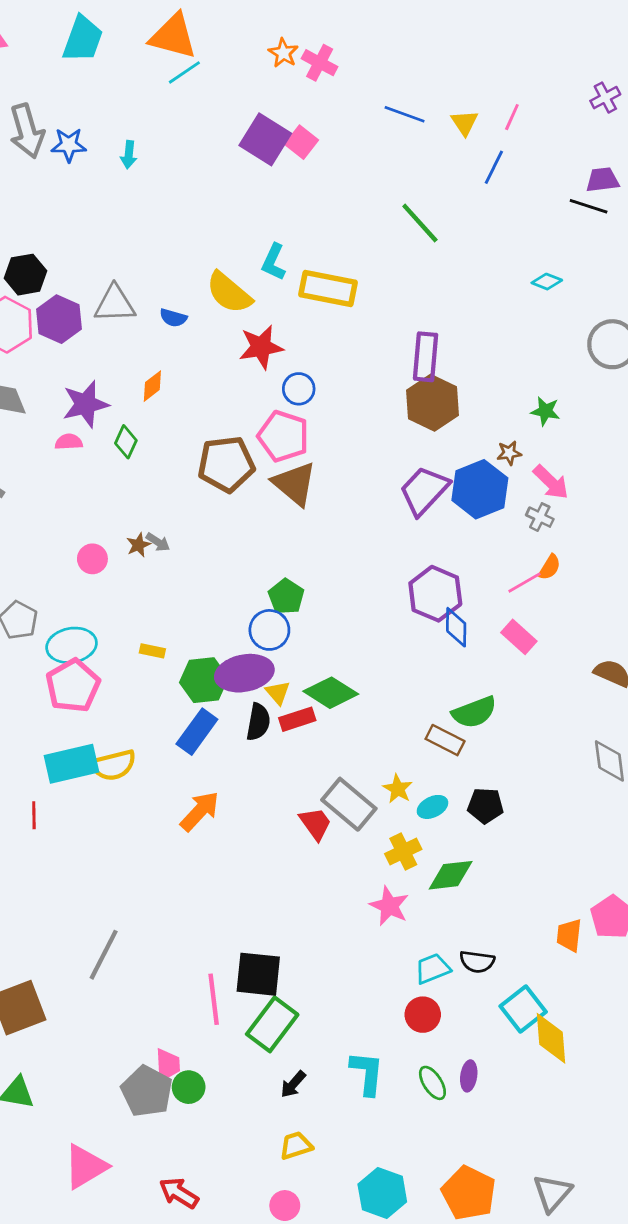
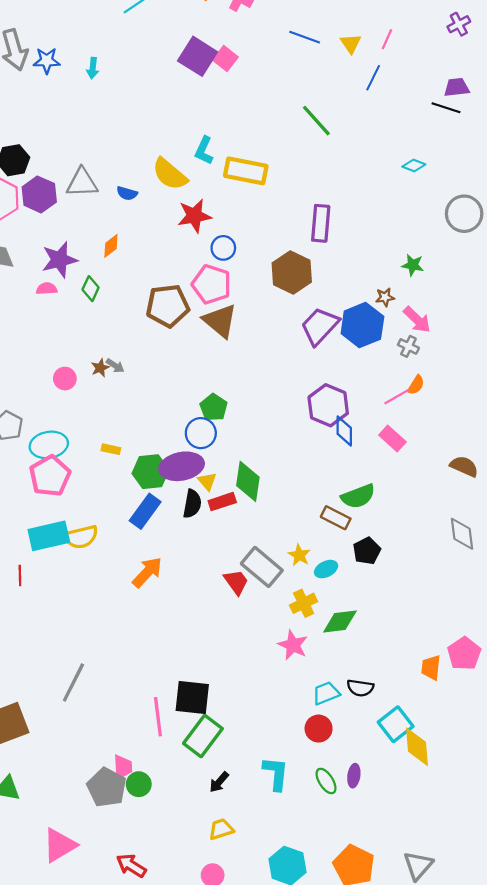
brown hexagon: (432, 403) -> (292, 273), moved
green diamond: (331, 693) -> (248, 481), turned 66
black pentagon: (485, 806) -> (367, 551), moved, turned -30

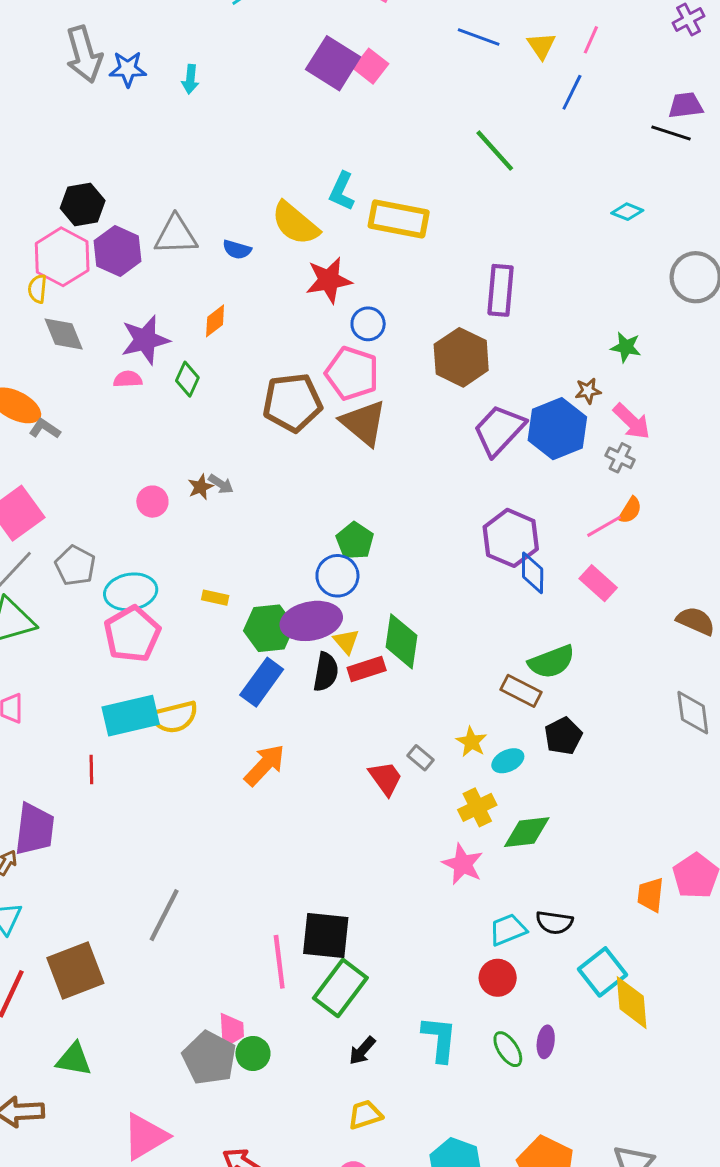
gray rectangle: (262, 567) -> (420, 758), size x0.5

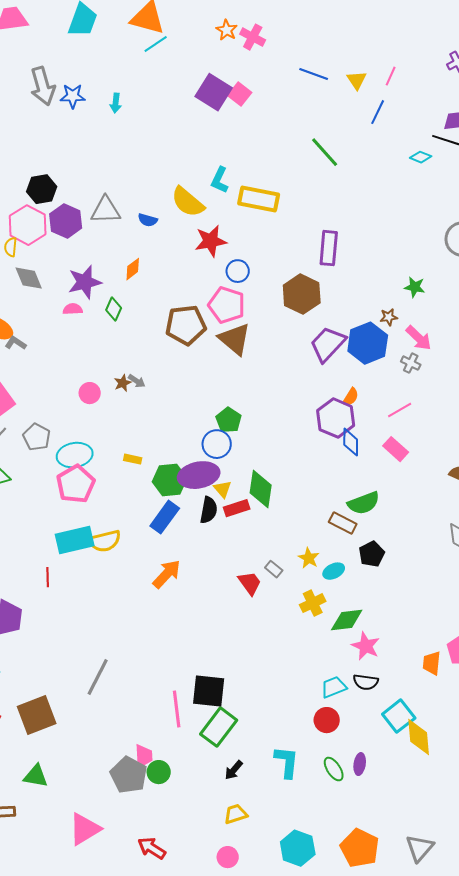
cyan diamond: (627, 212) -> (421, 157), moved
orange semicircle: (630, 510) -> (351, 397), moved
pink star: (463, 864) -> (366, 646), moved

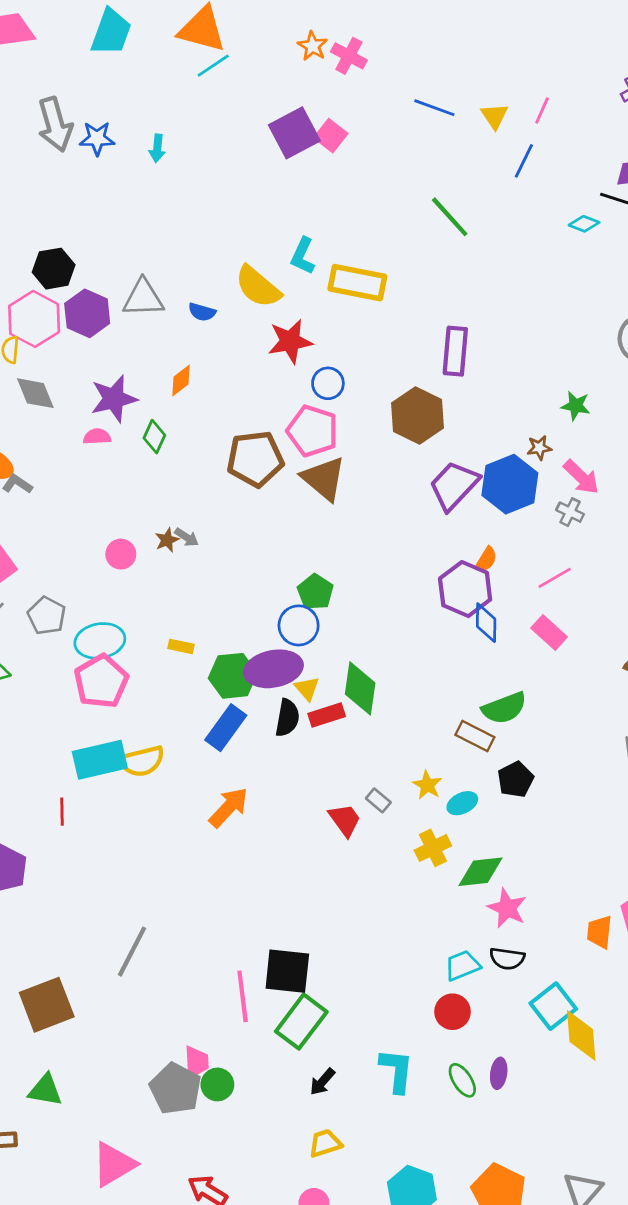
purple square: (214, 92) -> (294, 133), turned 30

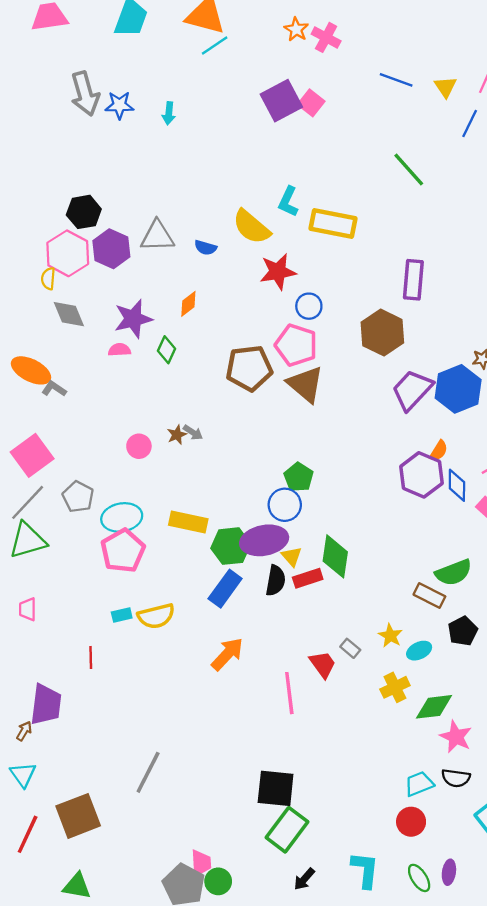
blue diamond: (486, 623) -> (457, 485), moved
yellow rectangle: (181, 646) -> (188, 522), size x1.8
cyan rectangle: (100, 760) -> (122, 615), size x0.5
pink line: (243, 996) -> (289, 693), moved

